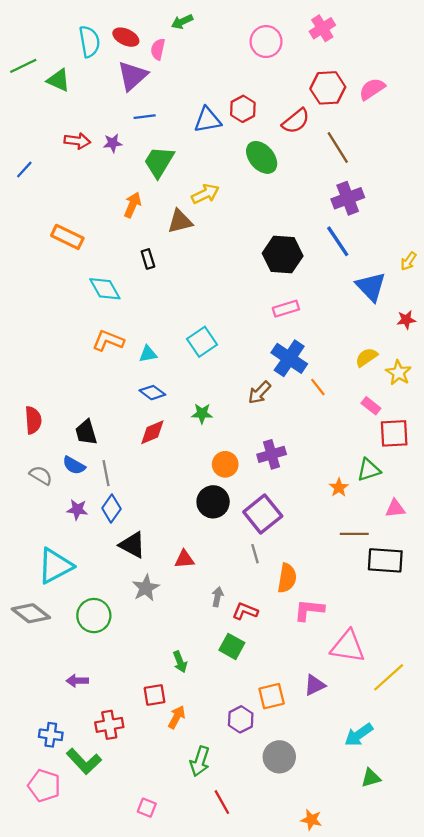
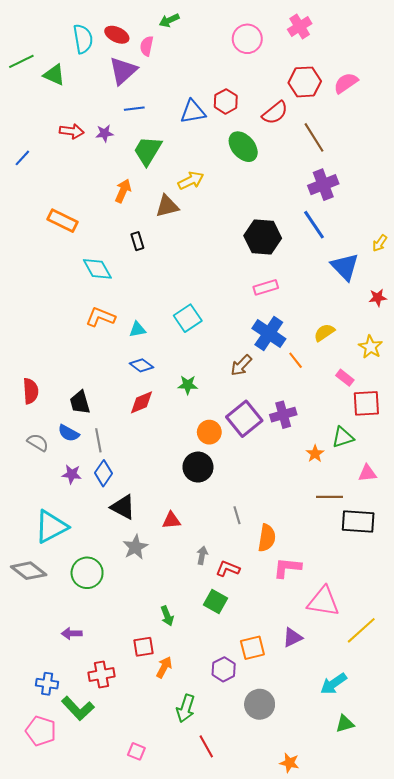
yellow semicircle: (366, 357) -> (324, 333), moved
purple cross: (272, 454) -> (283, 415), moved
purple square: (263, 514) -> (244, 419), moved

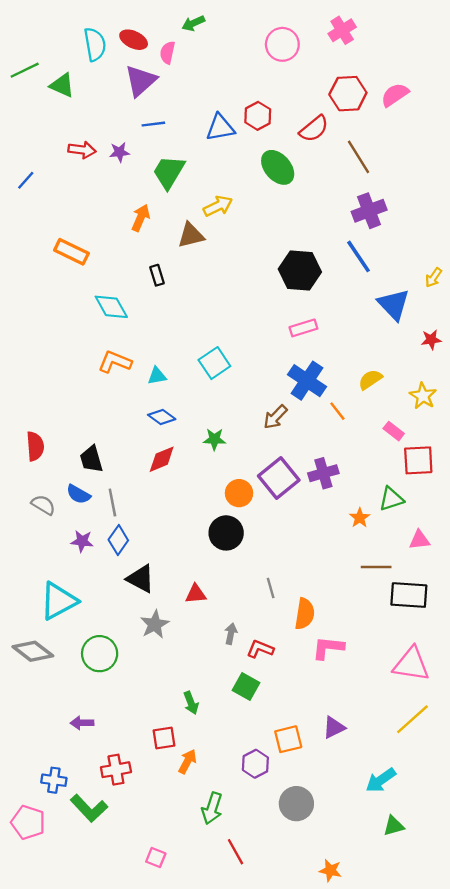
pink triangle: (323, 602) -> (411, 664), moved
pink pentagon: (41, 731) -> (28, 822), moved

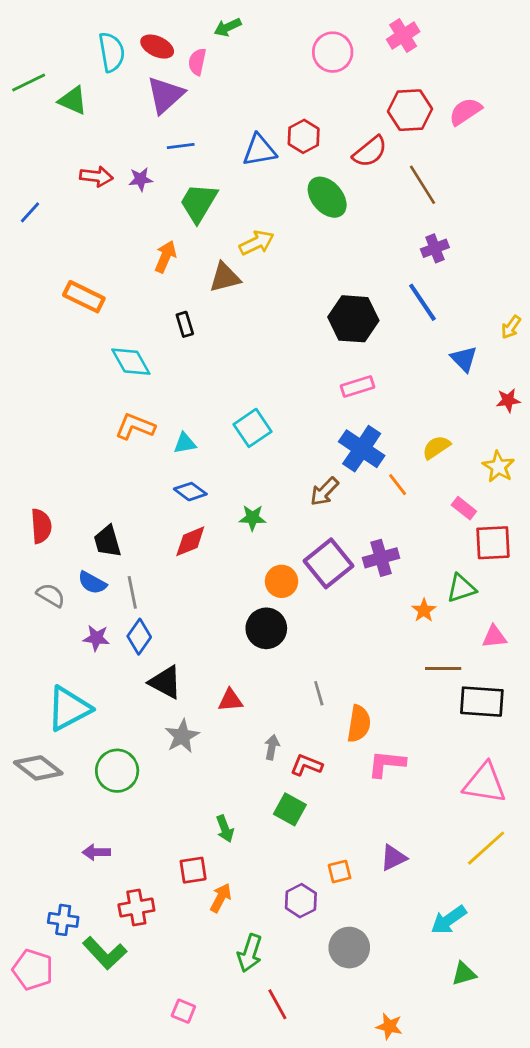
purple cross: (369, 211) -> (435, 248), size x0.7
blue triangle: (394, 304) -> (464, 359), size x0.7
orange square: (288, 739) -> (340, 872), size x0.7

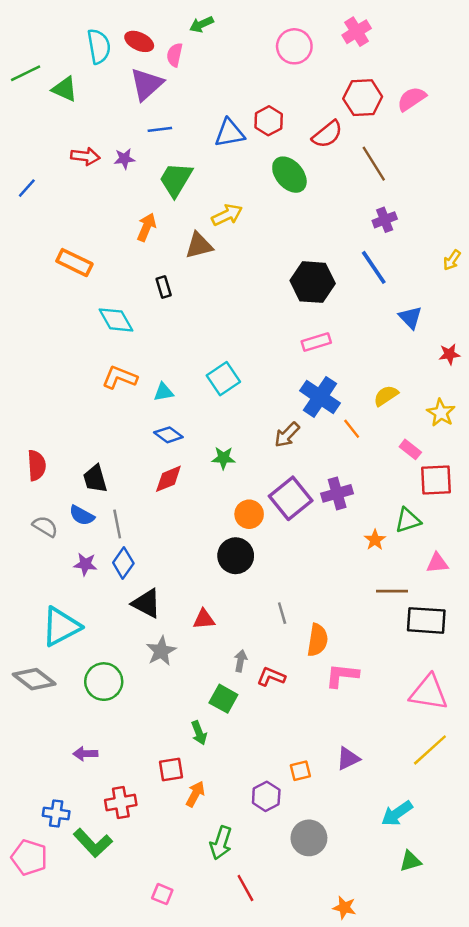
yellow arrow: (511, 327) -> (452, 260), moved
green square: (290, 809) -> (223, 699), moved

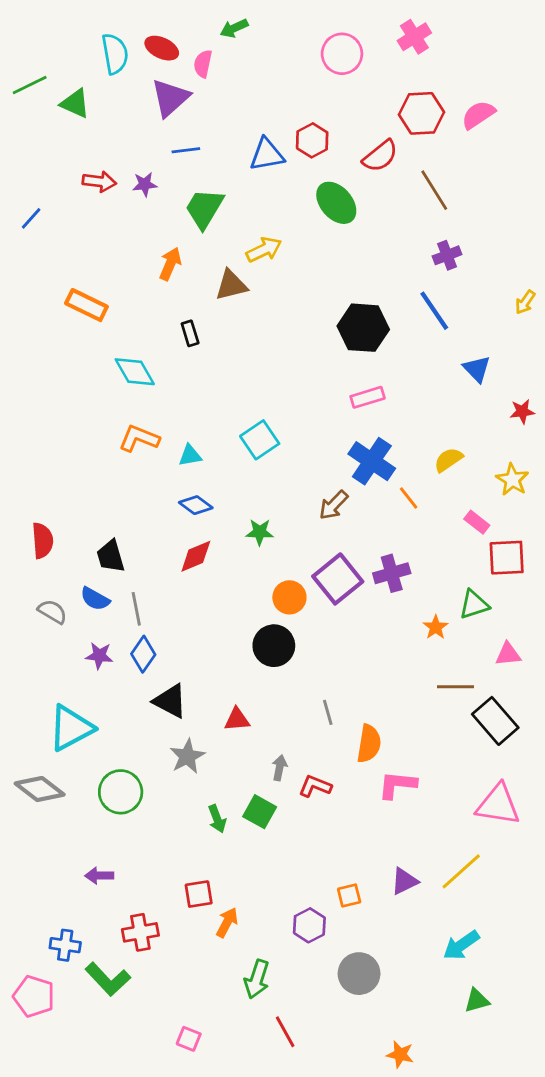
black rectangle: (426, 620) -> (495, 721), turned 45
green arrow: (199, 733) -> (217, 819), moved
yellow line: (430, 750) -> (461, 871), moved

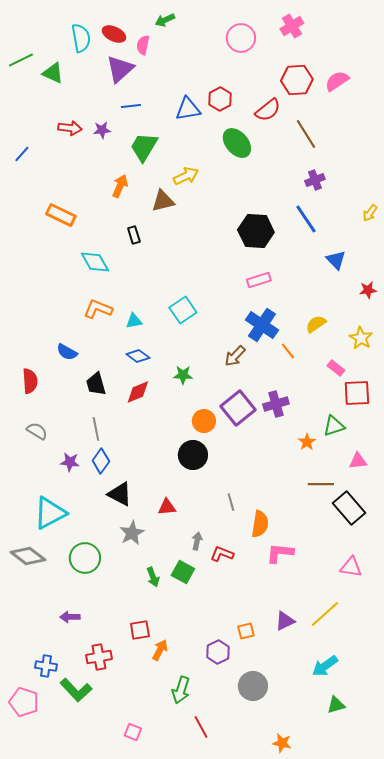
black trapezoid: (111, 556) -> (96, 384), moved
blue semicircle: (95, 599) -> (67, 352), moved
pink triangle: (498, 805) -> (351, 567), size x0.7

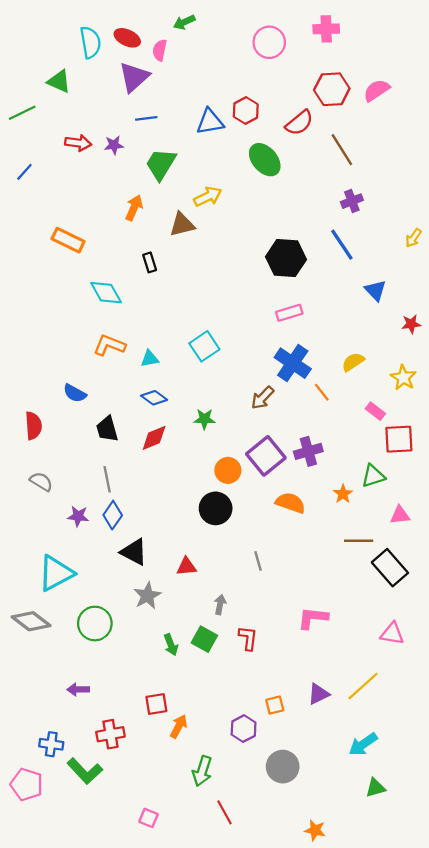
pink cross: (292, 26) -> (326, 29), turned 30
green line: (21, 60) -> (22, 113), moved
orange semicircle: (260, 524) -> (290, 503), moved, turned -80
red L-shape: (222, 554) -> (248, 638), moved, turned 75

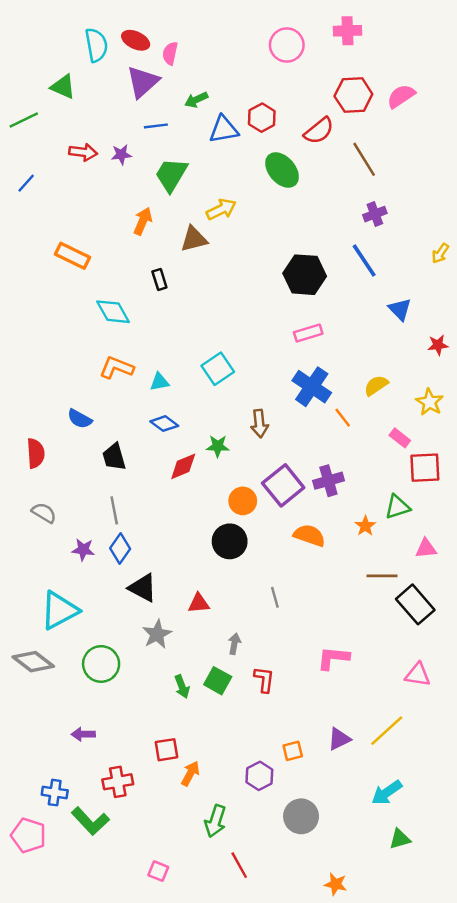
green arrow: (184, 22) -> (196, 100), moved
brown arrow: (263, 398) -> (259, 424), moved, turned -50
red diamond: (154, 438) -> (183, 466), moved

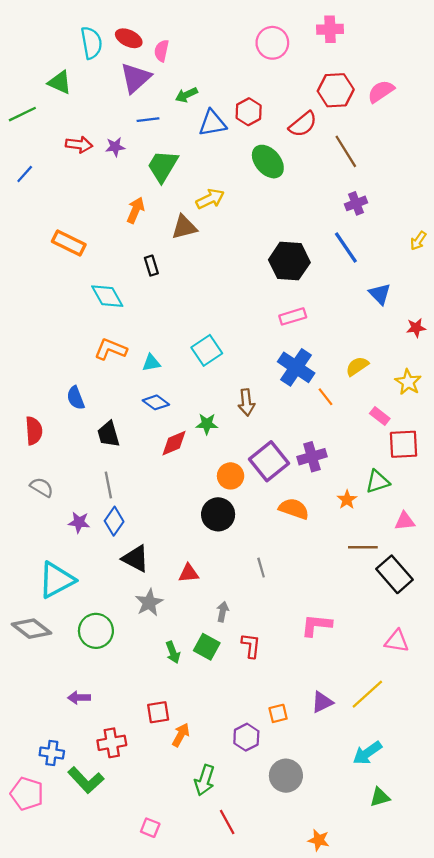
blue semicircle: (80, 419) -> (76, 398), turned 40

